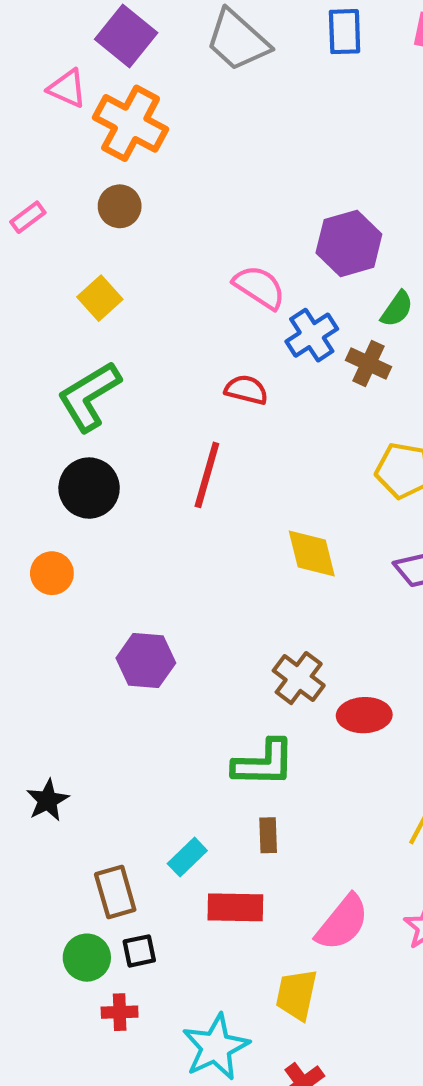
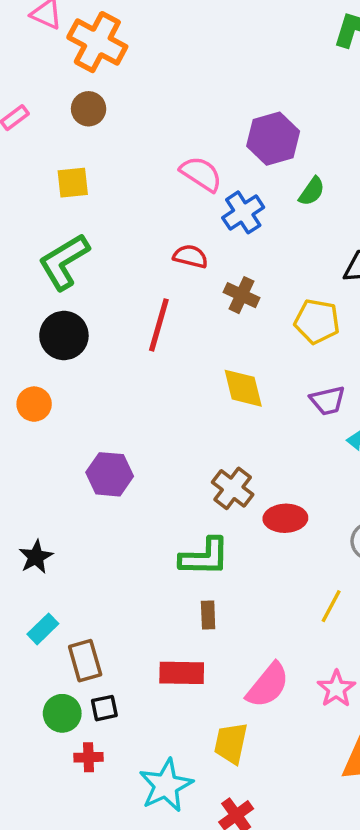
yellow square: (100, 298) -> (73, 183), turned 36
brown cross: (369, 364) -> (241, 295), moved
black star: (48, 800) -> (36, 557), moved
cyan rectangle: (187, 857) -> (43, 629), moved

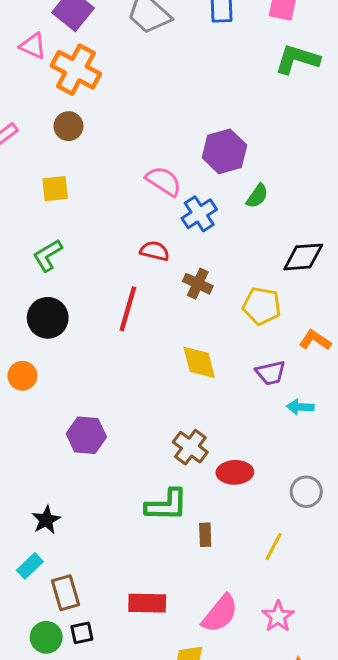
green L-shape: (64, 262) -> (48, 255), size x0.7
black star: (36, 557) -> (46, 520), moved
brown rectangle: (208, 615) -> (205, 535), moved

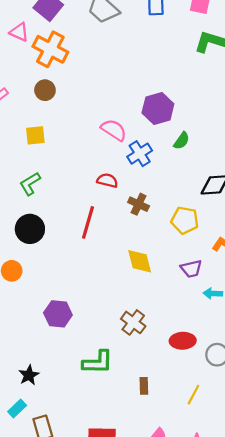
red ellipse: (235, 472) -> (183, 341), moved
green L-shape: (167, 505) -> (98, 362), moved

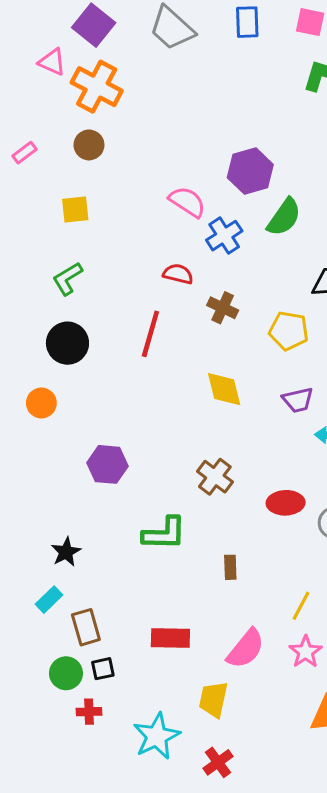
green semicircle: (182, 141) -> (284, 217), size x1.5
yellow line: (193, 395) -> (301, 606), moved

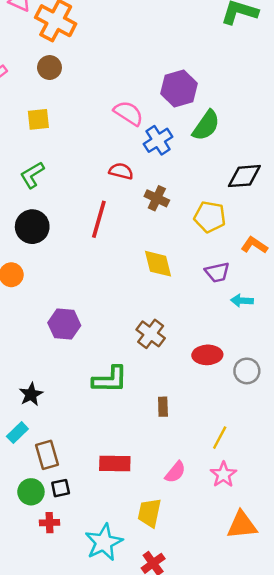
pink semicircle: (246, 649) -> (175, 472), size x0.7

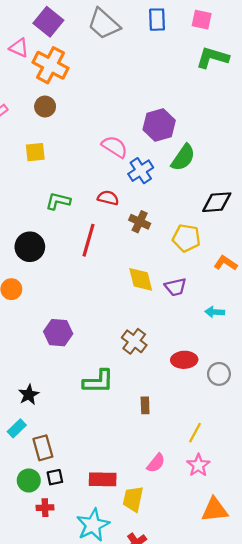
green L-shape: (32, 175) -> (58, 201), moved, turned 45
purple trapezoid: (217, 272) -> (175, 287), moved
red rectangle: (115, 463) -> (103, 479), moved

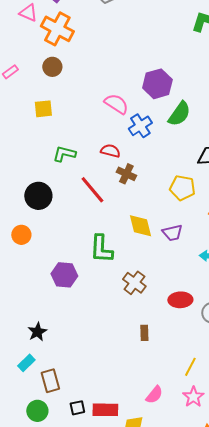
brown cross: (140, 222) -> (126, 174), moved
red line: (89, 240) -> (92, 190), turned -56
green L-shape: (98, 382) -> (101, 249), moved, turned 92
brown rectangle: (145, 405) -> (144, 333), moved
black square: (55, 477) -> (77, 408), moved

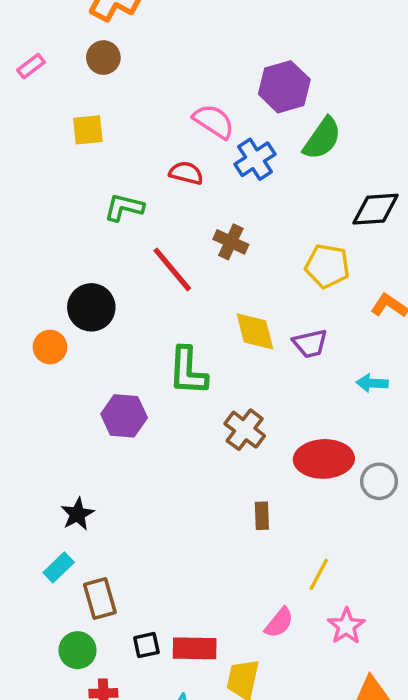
red semicircle: (110, 151) -> (186, 173), moved
black circle: (38, 196) -> (91, 307), moved
red ellipse: (180, 300) -> (324, 459), size x1.4
yellow line: (190, 367) -> (319, 574), moved

